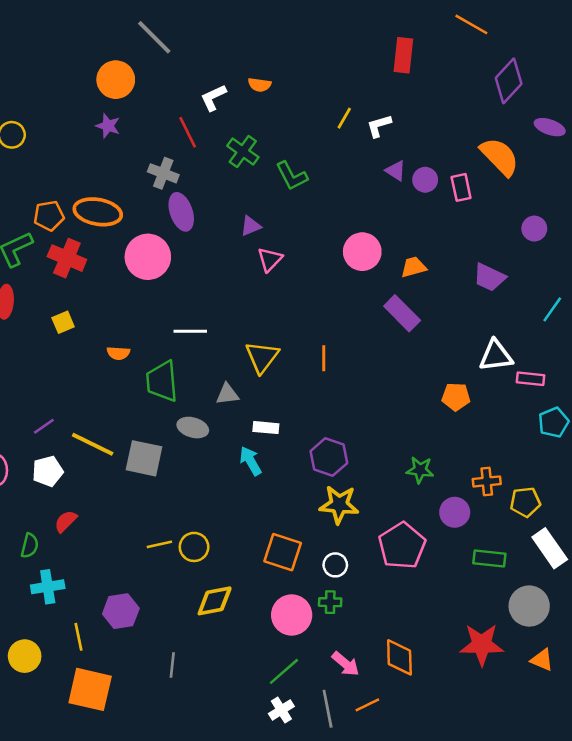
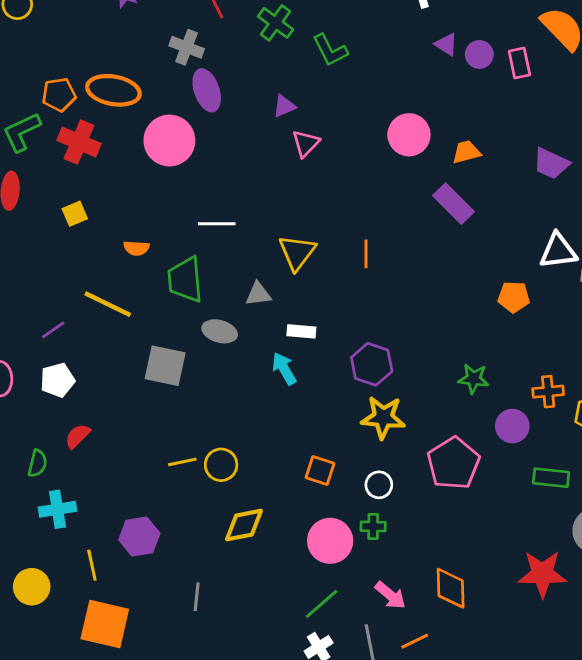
yellow line: (93, 444) -> (108, 304), moved
orange square: (283, 552) -> (320, 471), size x0.7

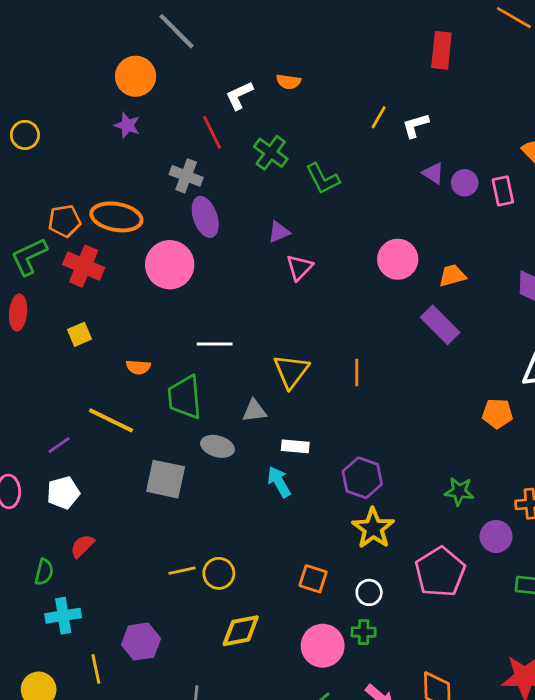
yellow star: (383, 417) -> (373, 528), turned 30

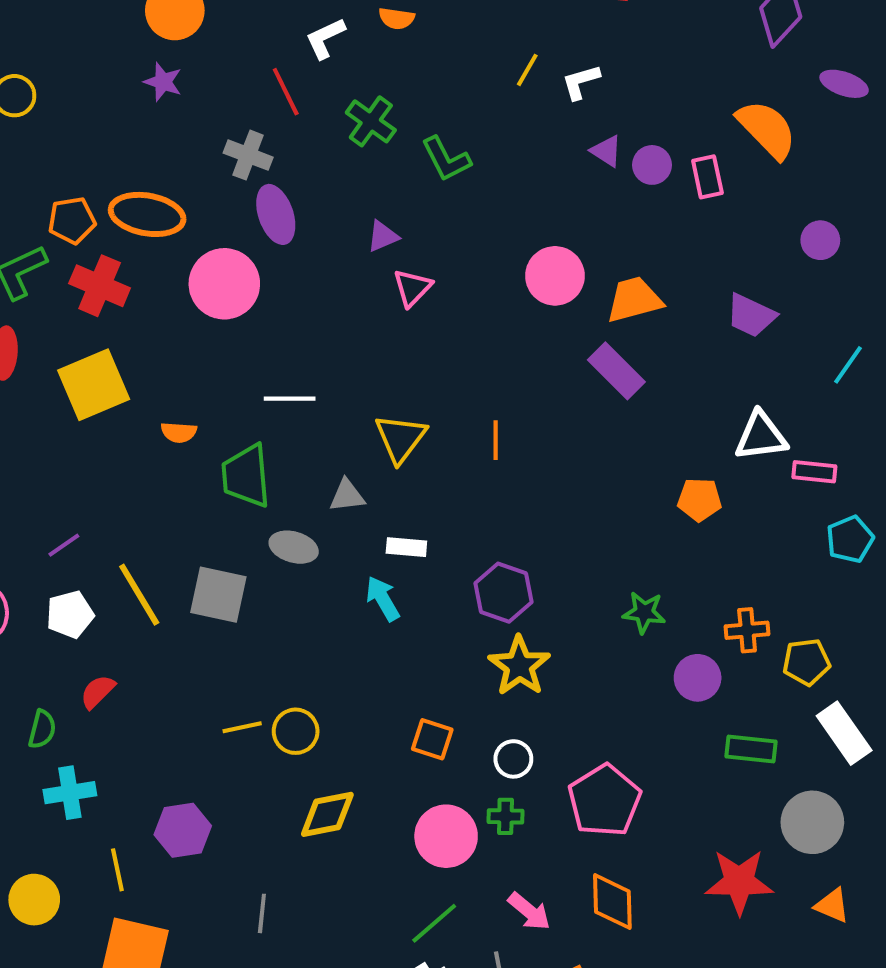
orange trapezoid: (452, 276) -> (634, 300), size x1.4
yellow square: (80, 334) -> (94, 385), size x2.0
yellow line: (111, 420) -> (139, 595), moved, turned 33
pink pentagon: (440, 572) -> (604, 801), moved

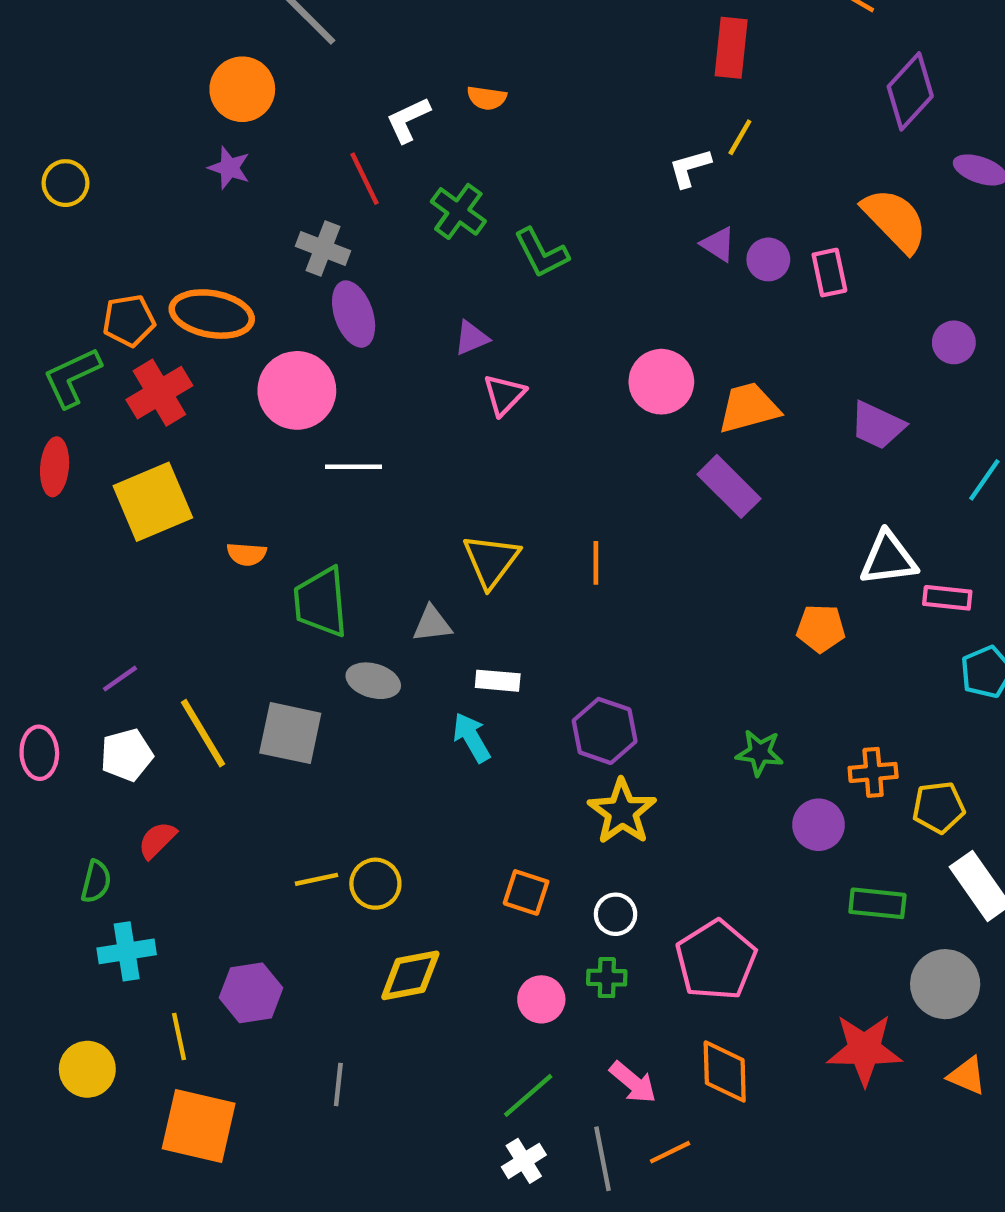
yellow line: (527, 70) -> (740, 137), moved
red cross: (100, 286) -> (159, 393), turned 36
white line: (290, 399) -> (354, 467), moved
pink circle: (446, 836) -> (541, 999), size x0.7

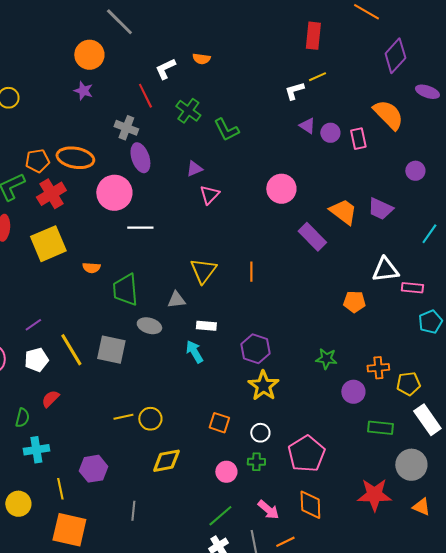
yellow line: (740, 137) -> (317, 77), turned 36
orange trapezoid: (749, 408) -> (343, 212), moved, turned 52

